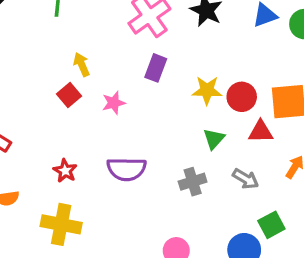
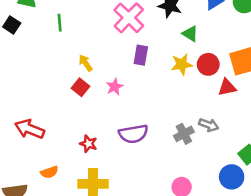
green triangle: (214, 139) -> (190, 34), moved, turned -30
gray arrow: (246, 179) -> (209, 125), moved

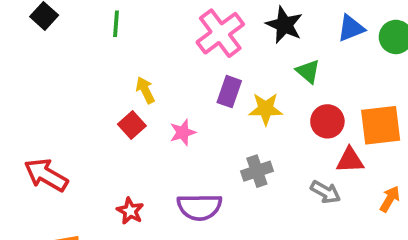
yellow star: (182, 64) -> (266, 109), moved
gray arrow: (209, 125) -> (326, 192), moved
gray cross: (184, 134) -> (257, 171), moved

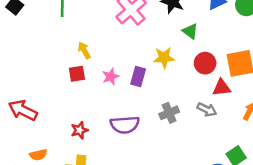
purple rectangle: (229, 92) -> (138, 76), moved
red square: (132, 125) -> (77, 74), turned 36
gray cross: (257, 171) -> (169, 113), moved
red star: (130, 211) -> (79, 130), turned 30

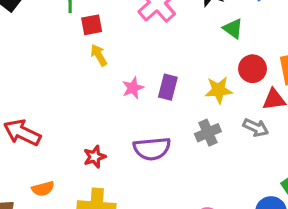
yellow star: (164, 58) -> (219, 90), moved
red square: (77, 74) -> (92, 25), moved

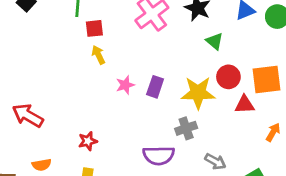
yellow star: (219, 90) -> (198, 93), size x1.4
gray arrow: (256, 128) -> (215, 161), moved
purple semicircle: (152, 149) -> (159, 155), moved

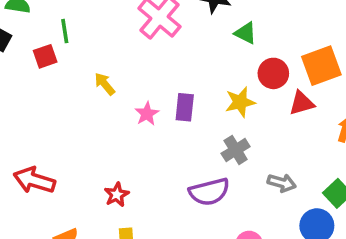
red square: (94, 28) -> (45, 56), moved
yellow star: (198, 93) -> (240, 102), size x0.7

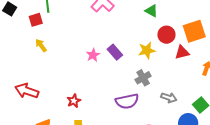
yellow arrow: (105, 84) -> (41, 45), moved
purple rectangle: (185, 107) -> (115, 52), turned -49

